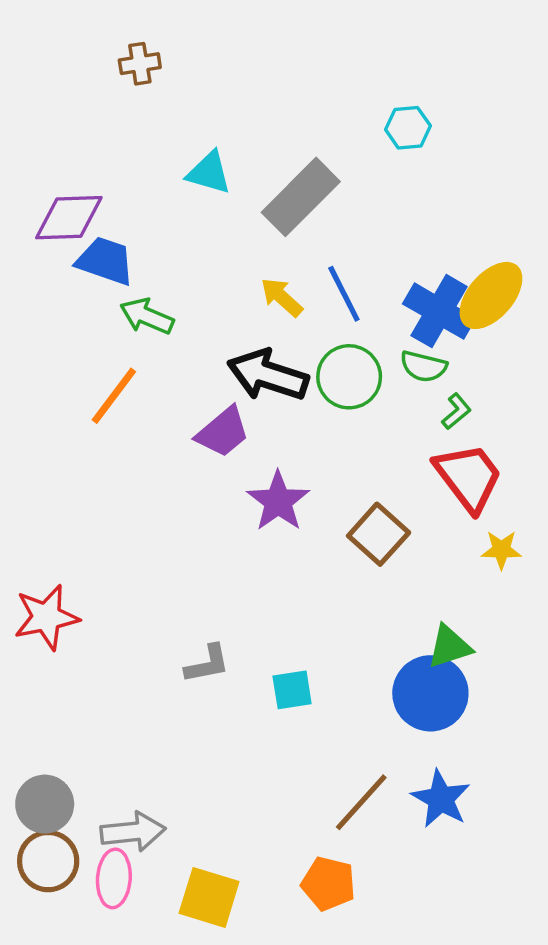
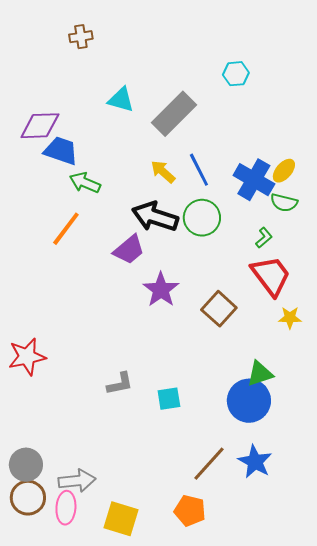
yellow ellipse: (491, 295) -> (284, 171), size x0.6
green semicircle: (424, 366) -> (284, 203), moved

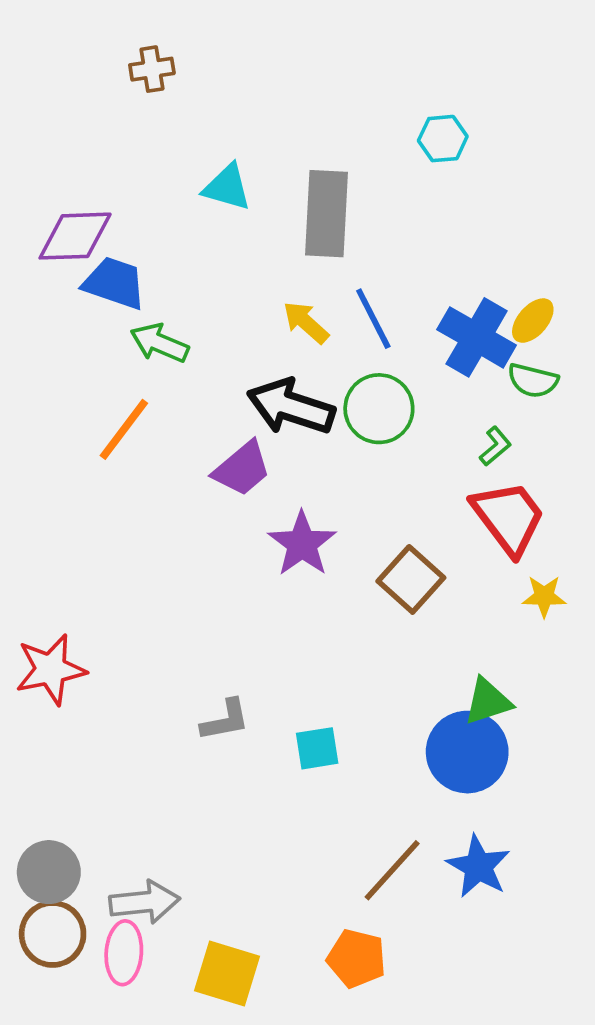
gray rectangle: (174, 114) -> (326, 214), turned -42

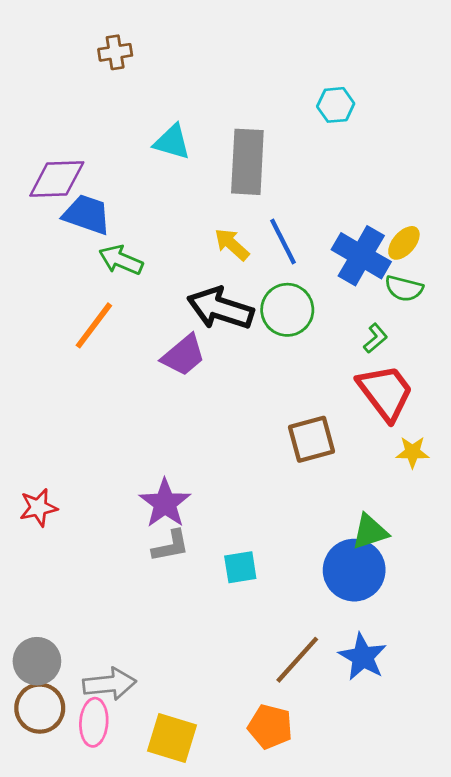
purple star: (302, 544) -> (165, 503), moved
brown square: (411, 579) -> (311, 439), turned 33
red star: (51, 669) -> (38, 508), size x0.7

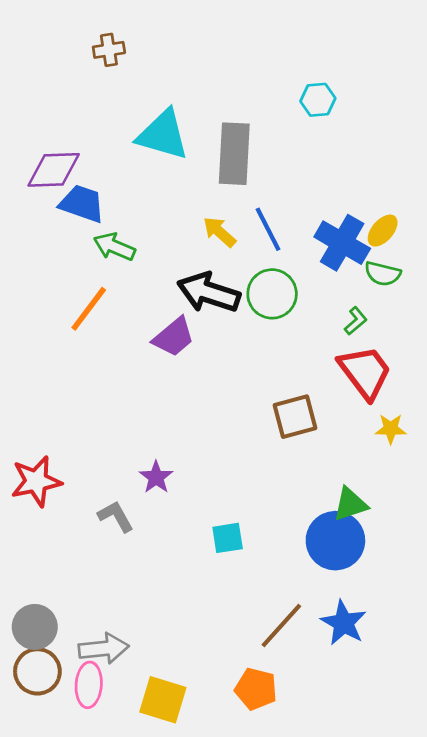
cyan triangle: (172, 142) -> (163, 135), size x1.5
purple star: (165, 503) -> (156, 477), size x0.7
red star: (38, 508) -> (36, 481), size x1.4
gray L-shape: (171, 546) -> (116, 516), moved, turned -108

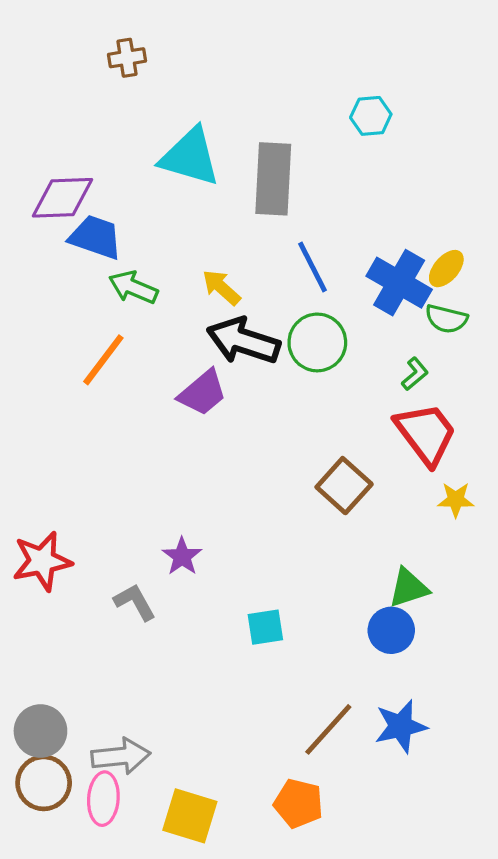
yellow arrow: (219, 232) -> (221, 287), moved
brown square: (295, 417) -> (344, 486), turned -33
blue circle: (335, 541) -> (391, 630), size x0.7
blue star: (344, 623) -> (401, 726), turned 30

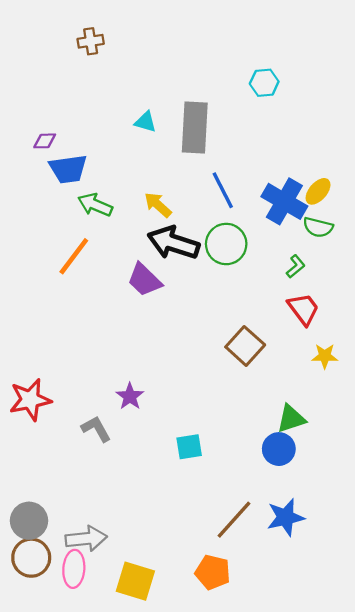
cyan triangle: (190, 157) -> (145, 122), moved, size x0.5
purple diamond: (62, 198) -> (45, 141), size x0.5
blue trapezoid: (96, 237) -> (68, 169), turned 153
purple trapezoid: (202, 393) -> (144, 280), turned 84
red trapezoid: (426, 434) -> (303, 309), size x0.7

